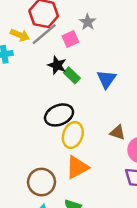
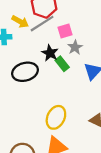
gray star: (88, 22) -> (75, 47), moved
black ellipse: (59, 115) -> (25, 72), moved

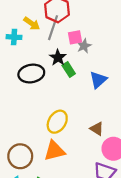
gray line: (42, 24) -> (53, 28), turned -45
gray star: (75, 47) -> (84, 46), moved

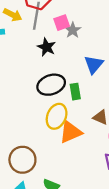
green rectangle: (69, 69) -> (75, 92), moved, turned 32
black ellipse: (31, 74) -> (51, 85), moved
orange triangle: (54, 151) -> (71, 132), moved

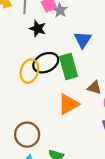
green rectangle: (75, 92) -> (69, 66), size x1.6
yellow ellipse: (57, 116) -> (29, 71), moved

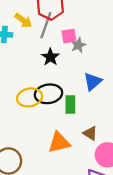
green rectangle: (69, 66) -> (70, 104), size x0.7
yellow ellipse: (29, 71) -> (30, 97), turned 45

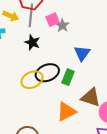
black star: (50, 57) -> (32, 42), moved
green rectangle: (70, 104) -> (68, 77), turned 35
brown triangle: (90, 133) -> (91, 97), size x1.5

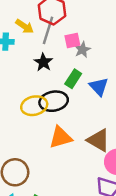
blue triangle: (82, 53) -> (99, 87), turned -30
green rectangle: (68, 77) -> (73, 79), moved
orange triangle: (66, 112) -> (60, 137), moved

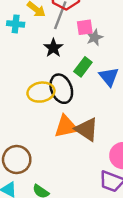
black ellipse: (54, 101) -> (61, 89), turned 76
brown triangle: (98, 140) -> (87, 129), moved

